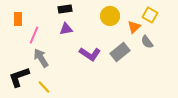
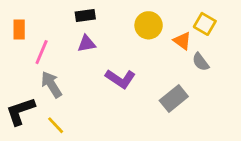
orange triangle: (134, 27) -> (182, 41), turned -40
gray rectangle: (120, 52) -> (174, 99), moved

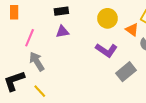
orange rectangle: (19, 30) -> (14, 12), moved
purple L-shape: (120, 79) -> (106, 50), moved

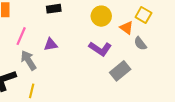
purple triangle: (62, 32) -> (51, 45), moved
yellow line: (40, 91) -> (32, 91), turned 56

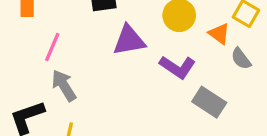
purple triangle: (51, 45) -> (129, 40), moved, size x1.5
gray rectangle: (120, 71) -> (209, 102), turned 72

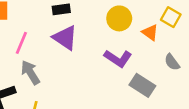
purple triangle: (129, 40) -> (65, 38), moved, turned 44
gray semicircle: (241, 59) -> (172, 62), moved

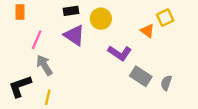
yellow square: (171, 17) -> (165, 18), turned 35
yellow circle: (119, 18) -> (101, 19), moved
gray semicircle: (172, 62) -> (166, 83), moved, turned 56

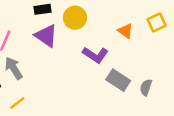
yellow square: (165, 18) -> (157, 23), moved
yellow line: (48, 97) -> (17, 103), turned 40

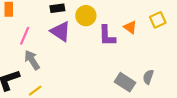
purple L-shape: (95, 55) -> (107, 36), moved, turned 55
gray rectangle: (118, 80) -> (125, 82), moved

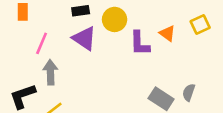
gray arrow: (32, 60) -> (50, 72), turned 30

